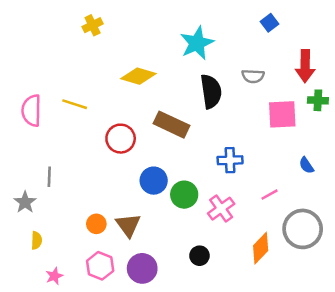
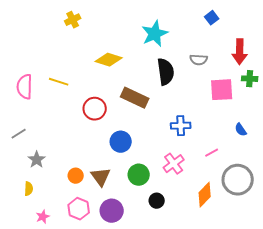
gray line: (49, 177) -> (19, 134), moved, turned 56
green circle: (184, 195) -> (139, 175), moved
gray star: (25, 202) -> (37, 160), moved

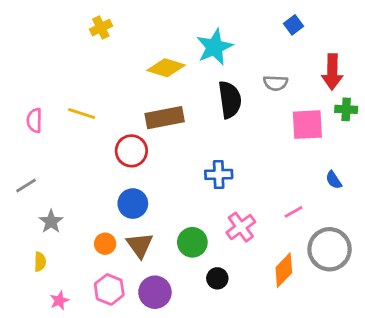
yellow diamond: (109, 60) -> (166, 68), moved
pink semicircle: (25, 87) -> (34, 120), size x0.7
brown rectangle: (135, 98) -> (165, 118), moved, turned -36
blue cross: (181, 126) -> (219, 174), moved
blue circle: (121, 142) -> (133, 204), moved

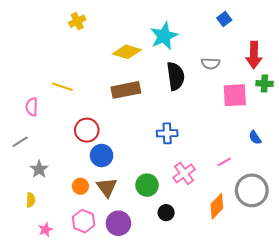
pink semicircle: (34, 120) -> (32, 107), moved
red circle: (131, 151) -> (87, 130), moved

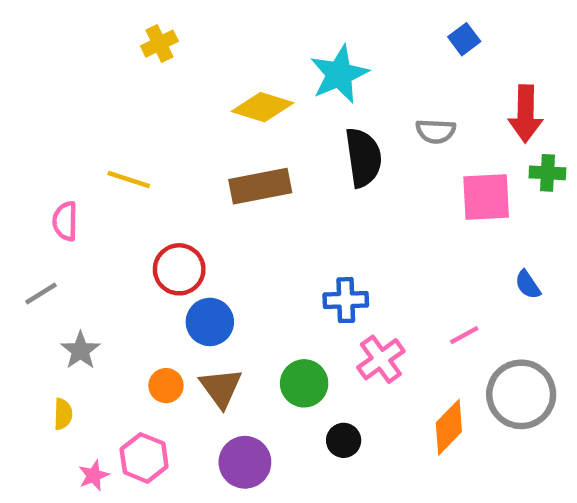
blue cross: (167, 133) -> (346, 300), moved
pink hexagon: (84, 221) -> (144, 458), moved

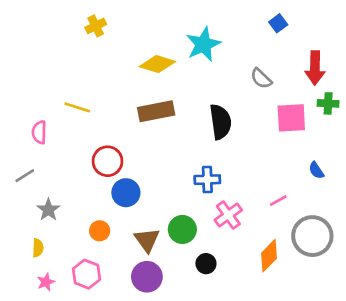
gray semicircle: (436, 131) -> (261, 78), turned 40
black semicircle: (363, 158) -> (220, 122), moved
brown triangle: (221, 388) -> (147, 240), moved
pink star: (94, 475) -> (46, 282), moved

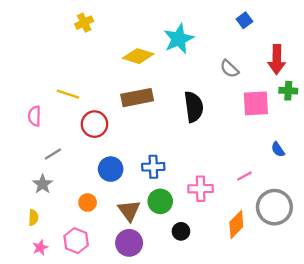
red circle: (108, 161) -> (94, 124), moved
gray line: (25, 176) -> (53, 154), moved
blue cross: (207, 180) -> (153, 167), moved
pink cross: (228, 215) -> (201, 189), turned 35

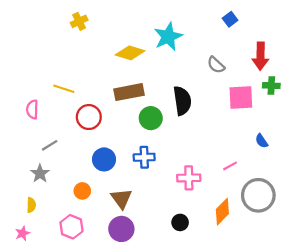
green circle: (160, 201) -> (151, 118), moved
black circle: (181, 231) -> (180, 222), moved
pink star: (40, 248) -> (23, 233), moved

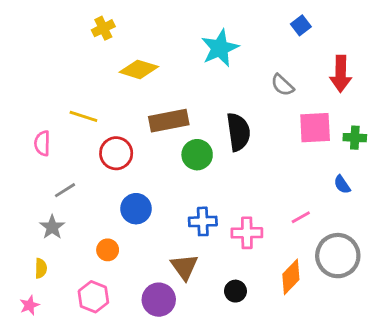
yellow diamond: (130, 53) -> (139, 69), moved
green cross: (271, 86) -> (355, 138), moved
blue cross: (144, 157) -> (203, 221), moved
brown triangle: (121, 199) -> (184, 267), moved

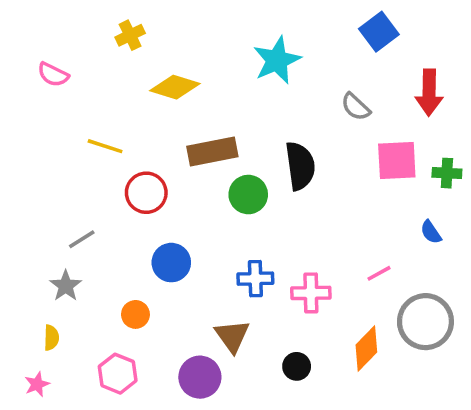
blue square: (301, 25) -> (379, 32), size x1.5
pink semicircle: (42, 143) -> (53, 75), moved, turned -65

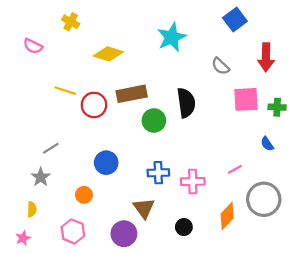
yellow cross: (130, 35) -> (71, 22), moved, turned -35
red circle: (146, 193) -> (94, 105), moved

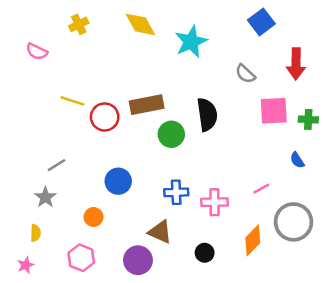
yellow cross: (71, 22) -> (79, 24), turned 35
yellow diamond: (108, 54) -> (140, 24), moved, turned 44
brown triangle: (144, 208) -> (160, 232), turned -30

